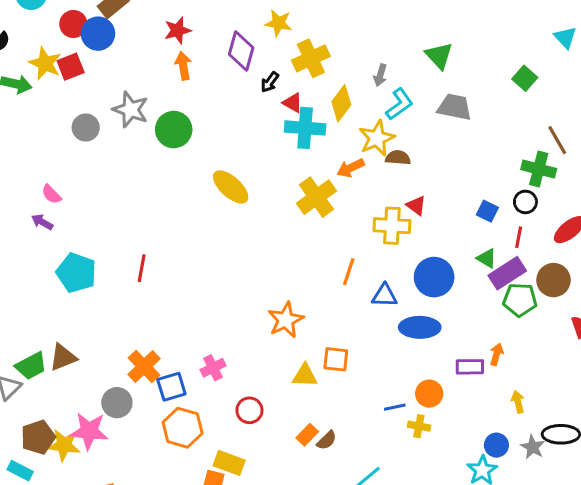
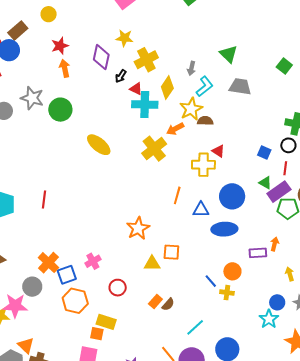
blue line: (395, 407) -> (211, 281), turned 64

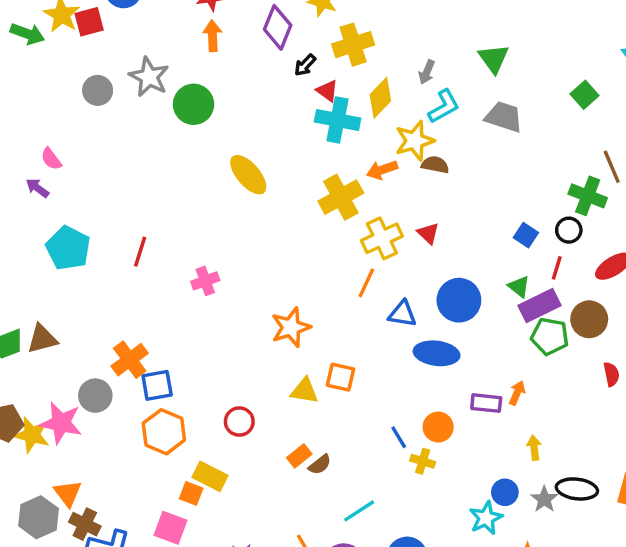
red triangle: (218, 151) -> (428, 233), moved
yellow cross: (203, 165) -> (382, 238), moved, turned -35
pink cross: (93, 261) -> (205, 281), moved

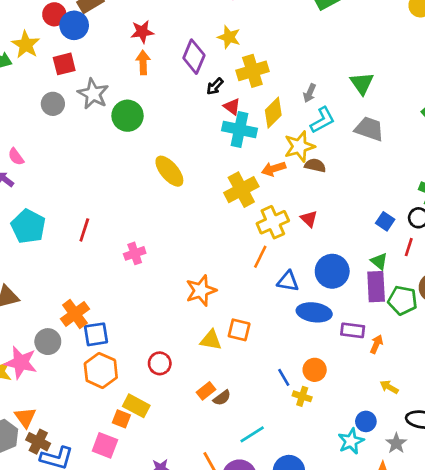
red square: (89, 22) -> (64, 64), moved
purple rectangle: (540, 305) -> (376, 287), moved, turned -68
purple rectangle: (486, 403) -> (353, 330), moved
yellow arrow: (534, 448) -> (389, 387), turned -54
gray star: (544, 499) -> (396, 443), moved

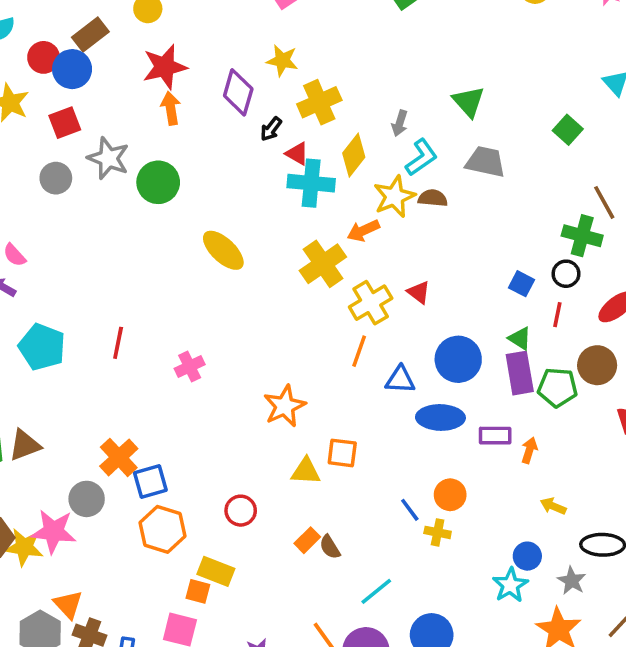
red star: (142, 32) -> (165, 67), size x1.4
brown semicircle: (315, 165) -> (433, 198), moved
brown semicircle: (222, 398) -> (330, 547), turned 102

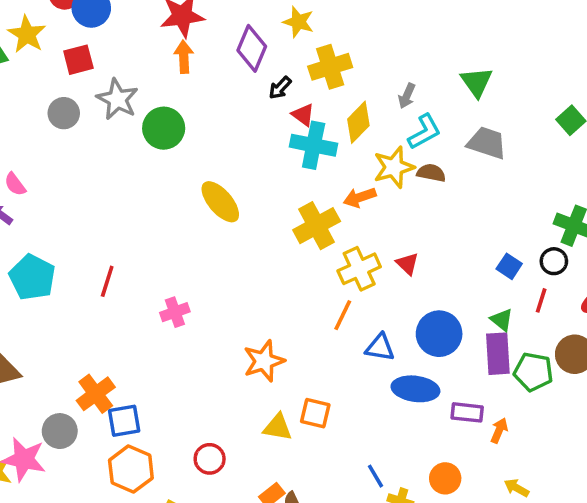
orange circle: (450, 495) -> (445, 478), moved

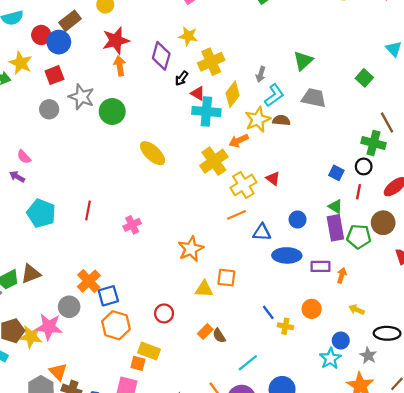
green triangle: (477, 82) -> (303, 61), turned 30
orange line: (343, 315) -> (236, 215), turned 48
blue circle: (439, 334) -> (298, 220), size x0.6

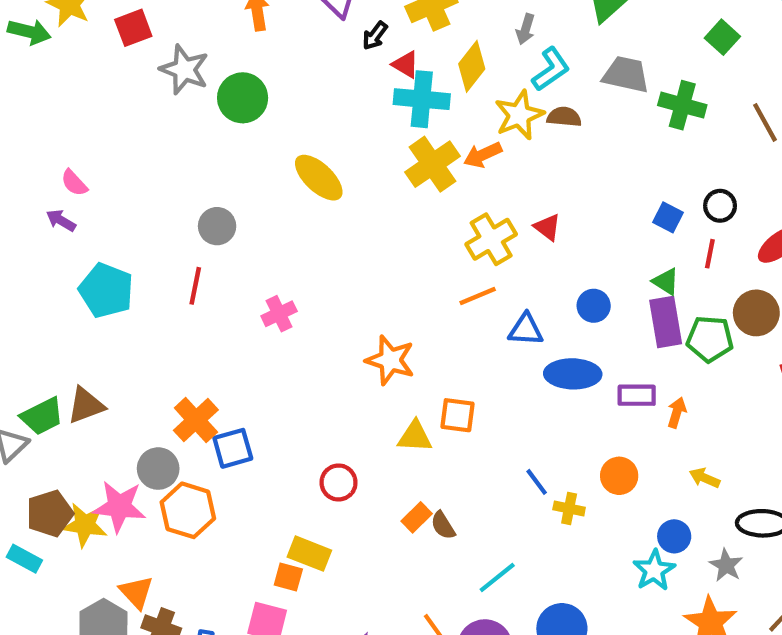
gray circle: (49, 109) -> (217, 226), moved
green cross: (373, 143) -> (682, 105), moved
yellow cross: (214, 161) -> (432, 164), moved
orange star: (191, 249) -> (390, 360), turned -30
orange hexagon: (116, 325) -> (188, 510), moved

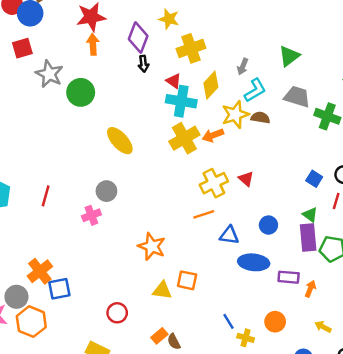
black arrow: (375, 36) -> (143, 64), moved, turned -49
gray circle: (217, 226) -> (106, 191), moved

